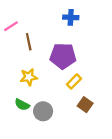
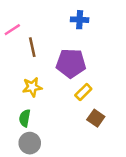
green semicircle: (22, 105) -> (25, 118), turned 72
gray circle: (43, 111) -> (30, 143), moved

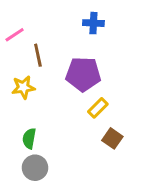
yellow star: (32, 87) -> (23, 87), moved

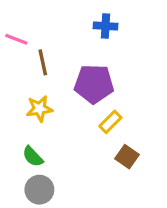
pink line: (15, 35) -> (16, 39), turned 54
yellow star: (23, 87) -> (39, 109), moved
green semicircle: (29, 138) -> (33, 157), turned -54

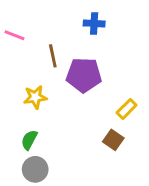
brown line: (43, 62) -> (53, 56), moved
yellow rectangle: (110, 122) -> (127, 109), moved
green semicircle: (33, 157) -> (29, 140), turned 72

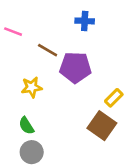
brown line: (53, 56) -> (48, 50), turned -48
green semicircle: (29, 140) -> (26, 126), turned -60
brown square: (113, 140) -> (102, 126), size x1.5

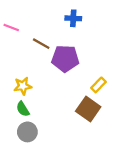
yellow star: (32, 87) -> (23, 86), moved

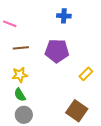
brown line: (41, 44) -> (21, 48), moved, turned -35
brown square: (88, 109) -> (77, 111), moved

